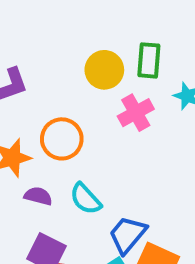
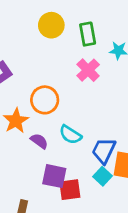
yellow circle: (104, 70) -> (51, 25), moved
purple semicircle: (38, 196) -> (39, 141), turned 36

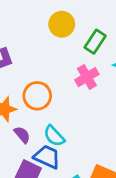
green rectangle: (88, 34) -> (95, 42), turned 30
blue trapezoid: (104, 151) -> (47, 157), moved, turned 76

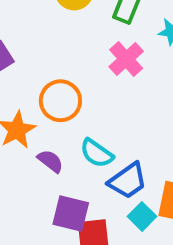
blue trapezoid: (47, 157) -> (128, 181), moved, turned 132

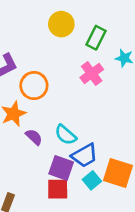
orange circle: (60, 101) -> (34, 86), moved
purple square: (71, 214) -> (61, 168), moved

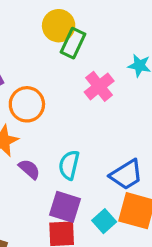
green rectangle: (96, 38) -> (73, 43), moved
cyan semicircle: (66, 135) -> (69, 165), turned 65
blue trapezoid: (85, 155) -> (126, 175), moved

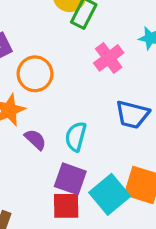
blue trapezoid: (126, 175) -> (132, 115), moved, turned 44
cyan square: (104, 221) -> (110, 194), size x1.6

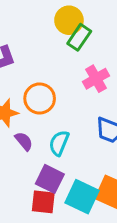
orange circle: (35, 74) -> (40, 98), moved
cyan square: (110, 194) -> (82, 197), turned -32

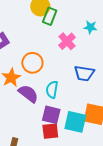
purple semicircle: (24, 141) -> (28, 94), size x1.5

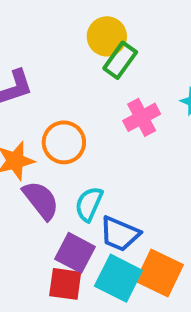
blue trapezoid: (84, 73) -> (120, 234), moved

